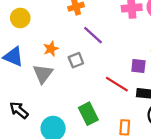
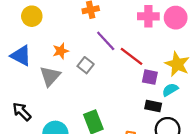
gray square: (76, 60) -> (86, 65), turned -35
red line: (117, 84) -> (132, 56), moved

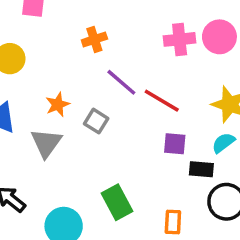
purple square: (150, 77) -> (175, 144), moved

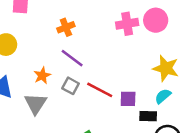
purple line: (121, 82) -> (72, 58), moved
red line: (162, 101) -> (100, 90), moved

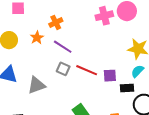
orange star: (42, 76) -> (37, 38), moved
gray triangle: (36, 104) -> (36, 85), turned 42

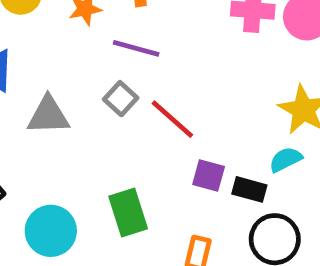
purple line: (63, 47) -> (136, 48), turned -36
purple square: (110, 76) -> (209, 175), moved

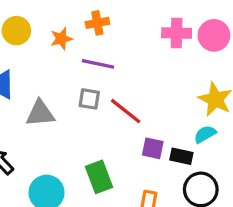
gray square: (121, 99) -> (89, 99), turned -30

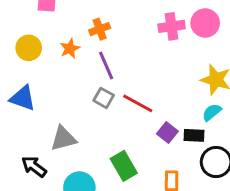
purple line: (98, 64) -> (106, 65), turned 64
gray square: (89, 99) -> (104, 98), turned 30
gray triangle: (40, 113) -> (63, 138), moved
purple square: (153, 148) -> (167, 132), turned 36

